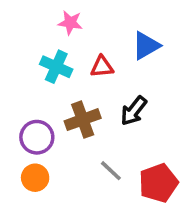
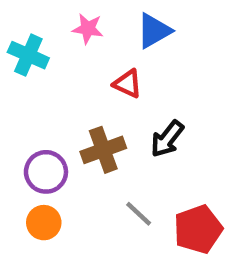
blue triangle: (146, 46) -> (154, 31), moved
cyan cross: (56, 67) -> (28, 55), moved
red triangle: (102, 67) -> (128, 84), turned 30

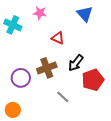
blue triangle: (154, 31) -> (85, 14), moved, turned -42
orange circle: (44, 223) -> (13, 110), moved
red pentagon: (198, 229) -> (93, 80), moved

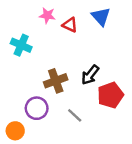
cyan cross: (13, 25) -> (21, 45), moved
red triangle: (58, 38) -> (70, 25), moved
purple circle: (21, 78) -> (37, 108), moved

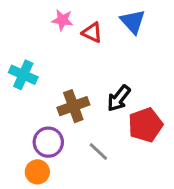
cyan cross: (21, 45) -> (23, 75), moved
orange circle: (15, 131) -> (37, 172), moved

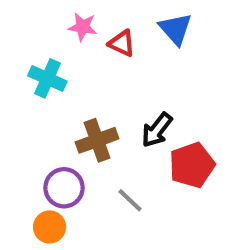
cyan cross: (23, 75) -> (47, 78), moved

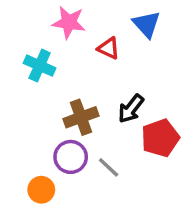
pink star: (83, 27) -> (69, 22), size x1.4
red triangle: (122, 43) -> (109, 48), moved
purple circle: (64, 188) -> (71, 157), moved

